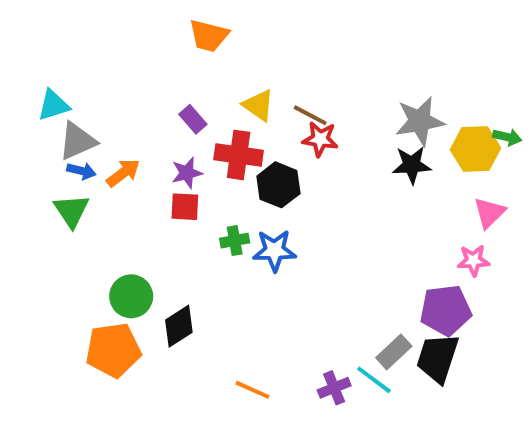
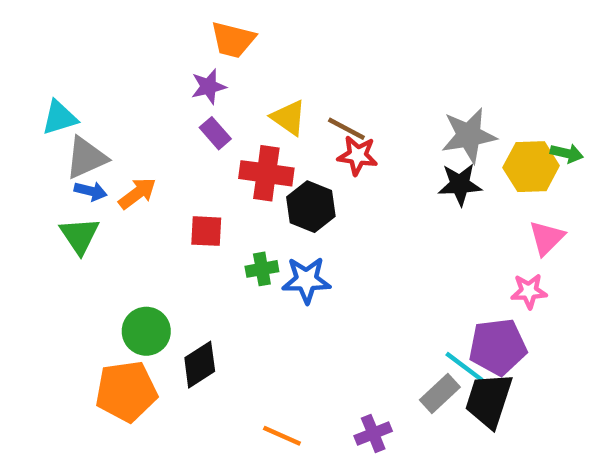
purple star: (187, 173) -> (209, 87), moved
cyan line: (374, 380) -> (464, 367), moved

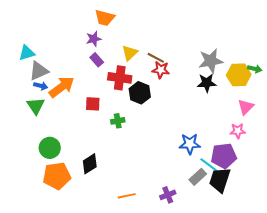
yellow triangle: (289, 118) -> (130, 53), turned 42
orange arrow: (137, 193) -> (62, 87), size x1.5
blue star: (306, 280) -> (190, 144), moved
green circle: (146, 331) -> (50, 148), moved
orange line: (282, 436) -> (127, 196), turned -36

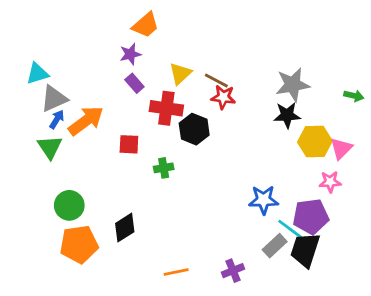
orange trapezoid: (105, 18) -> (146, 25), turned -55
yellow hexagon: (239, 75) -> (315, 142), moved
blue arrow: (41, 86) -> (57, 119), turned -72

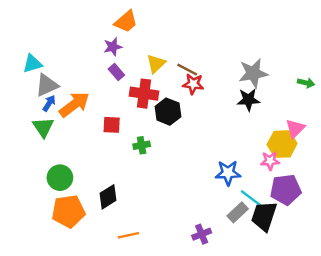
yellow hexagon: (315, 142) -> (282, 144), moved
pink star: (330, 182) -> (270, 161), moved
purple pentagon: (311, 216) -> (286, 190), moved
orange line: (176, 272) -> (128, 235), moved

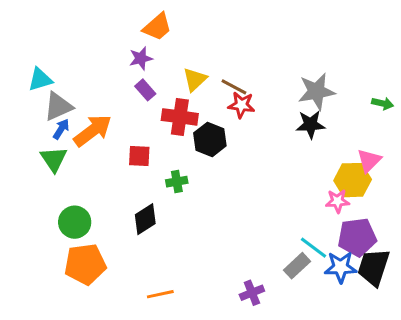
blue star: (228, 173) -> (341, 267), moved
black diamond: (108, 197) -> (145, 219), moved
black trapezoid: (264, 216) -> (374, 267), moved

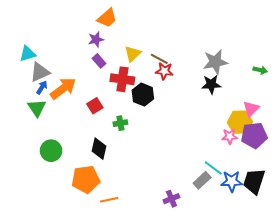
red square: (139, 156) -> (95, 106), turned -35
black diamond: (145, 219) -> (99, 149), turned -45
purple pentagon: (357, 237) -> (254, 135), moved
orange pentagon: (85, 264) -> (86, 179), moved

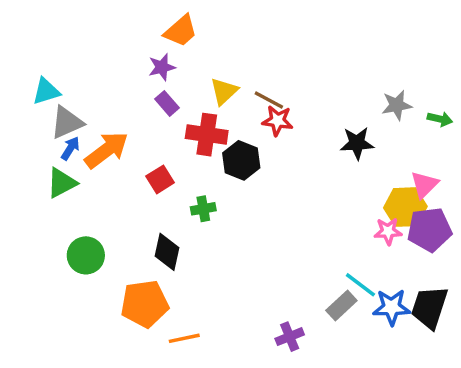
gray star: (215, 62) -> (397, 105), moved, size x0.7
green triangle: (37, 108) -> (62, 183), turned 36

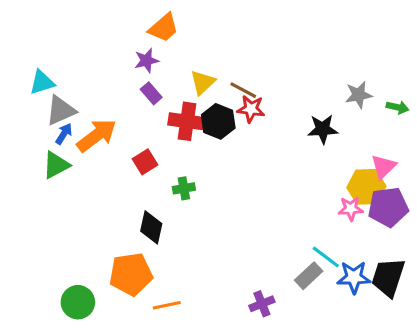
black hexagon: (241, 160) -> (218, 121), moved
green circle: (86, 255) -> (78, 302), moved

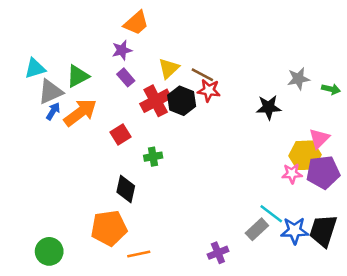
red cross: (187, 121) -> (156, 101), turned -36
green triangle: (56, 165) -> (78, 76), moved
green circle: (78, 302) -> (49, 251), moved

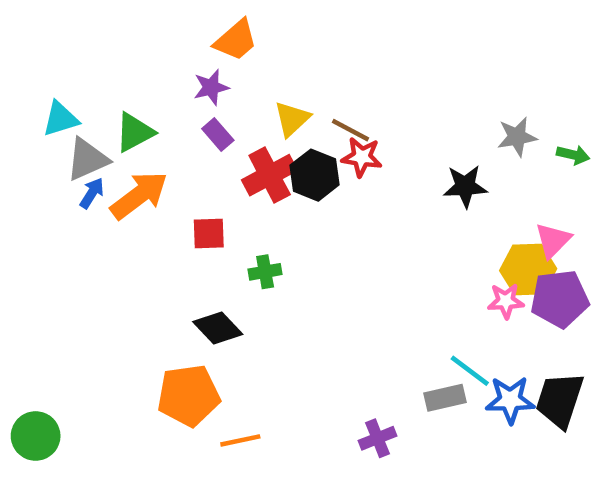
red square: (121, 135) -> (209, 234), turned 30
black diamond: (126, 189) -> (218, 328), turned -56
gray rectangle: (257, 229) -> (445, 398), turned 30
green circle: (49, 251) -> (36, 436), moved

